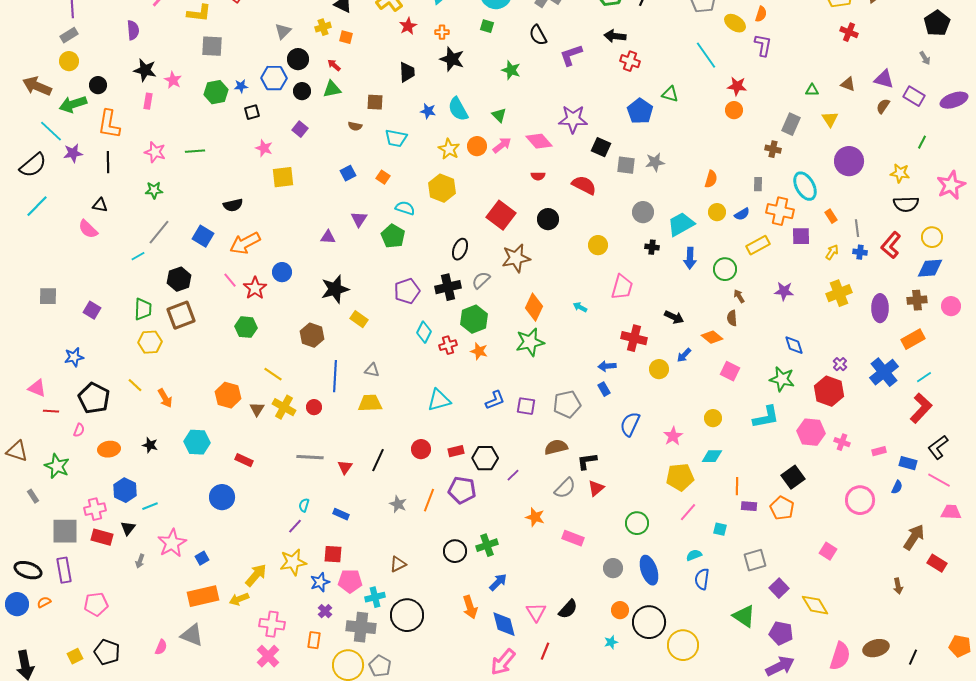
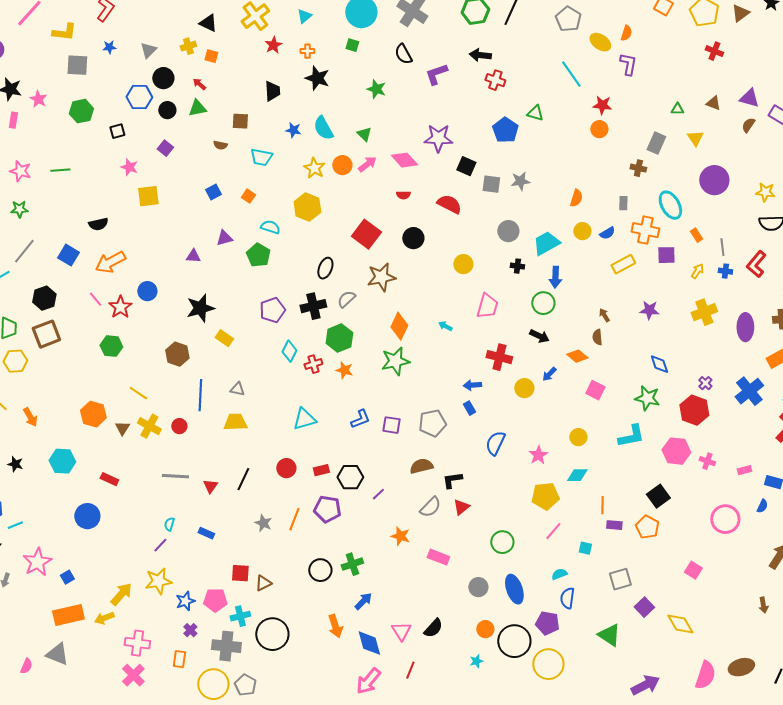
blue star: (241, 86) -> (109, 47), moved
purple triangle: (359, 219) -> (224, 238), turned 42
green circle: (725, 269) -> (543, 303), moved
red square: (333, 554) -> (240, 573), moved
purple pentagon: (781, 633) -> (547, 623), moved

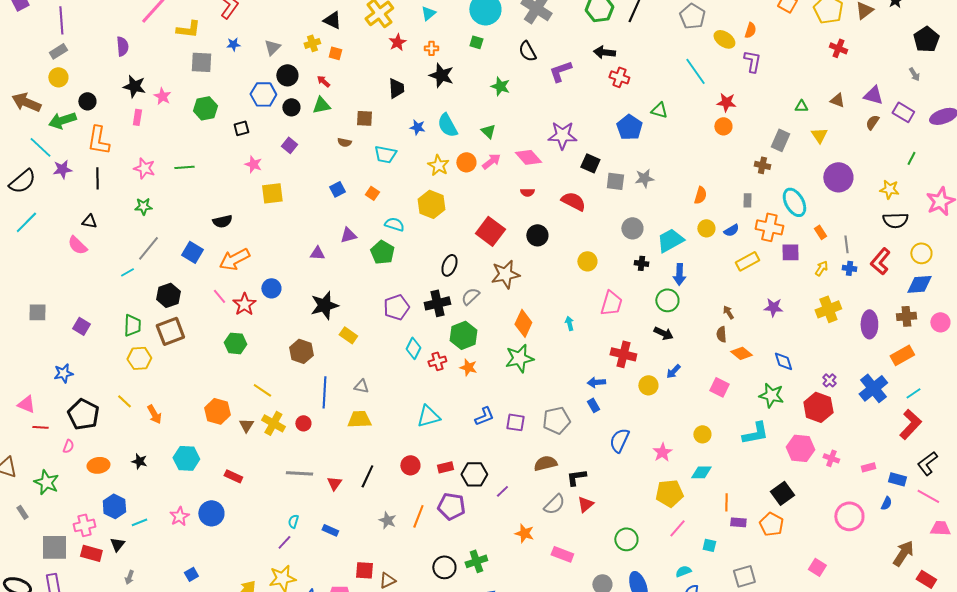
cyan arrow: (445, 326) -> (569, 323), turned 48
orange diamond: (577, 356) -> (741, 353), moved
pink star: (37, 562) -> (179, 516), moved, size x0.7

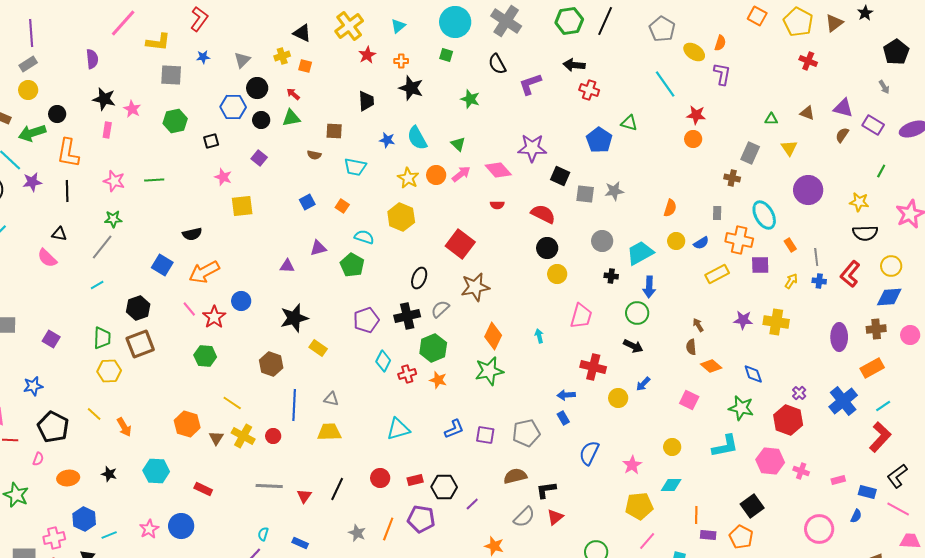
black circle: (537, 235) -> (547, 248), moved
gray line: (148, 248) -> (102, 247), moved
yellow cross: (828, 309) -> (776, 322), moved, turned 30

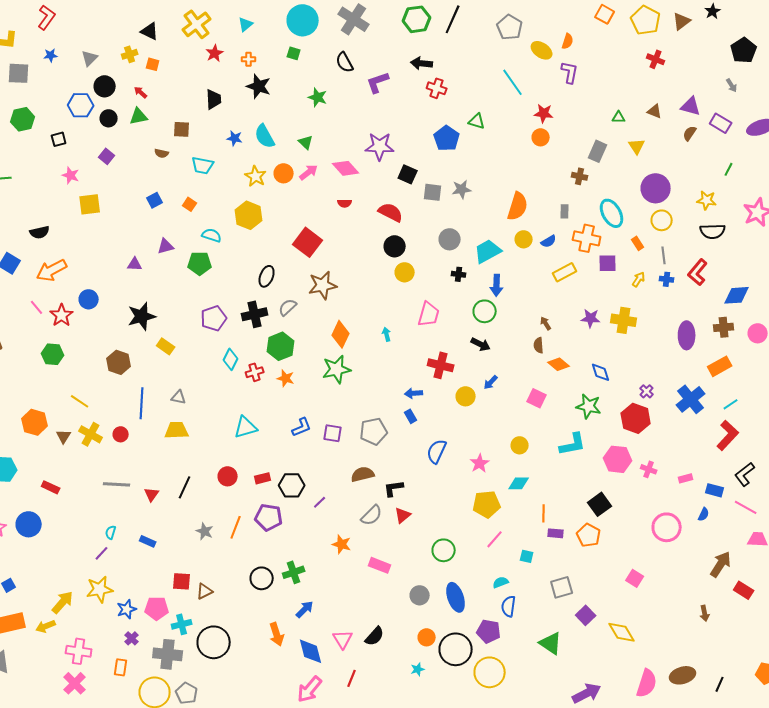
orange semicircle: (670, 208) -> (518, 206), size x1.6
green pentagon: (352, 265) -> (200, 263), turned -30
yellow circle: (891, 266) -> (662, 220), moved

